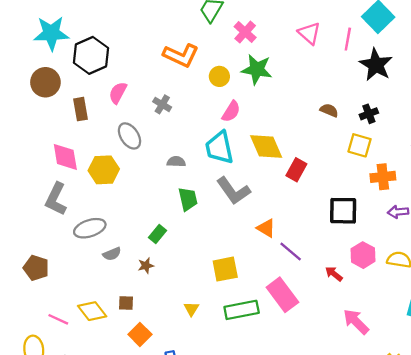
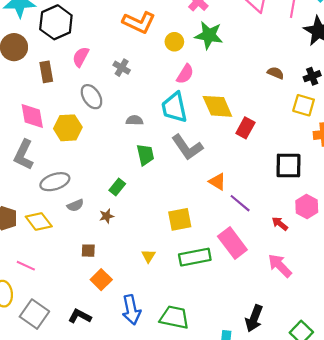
yellow diamond: (92, 311) -> (39, 222), moved
pink arrow: (356, 322) -> (280, 266), moved

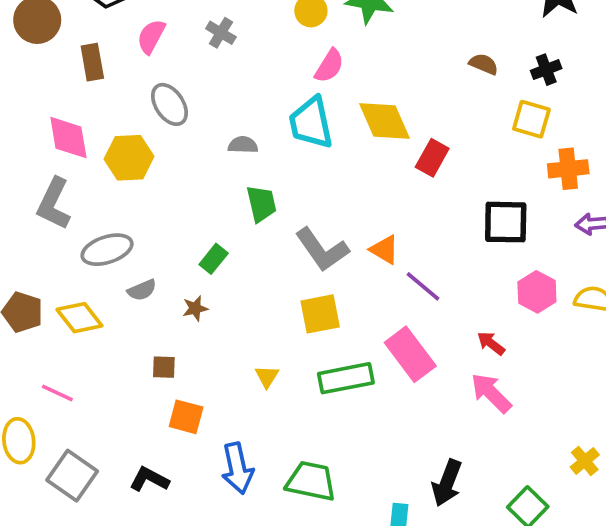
gray cross: (122, 68) -> (221, 33), moved
gray L-shape: (187, 147) -> (322, 250), moved
red arrow: (280, 224) -> (491, 343), moved
orange square: (101, 280) -> (186, 417), turned -30

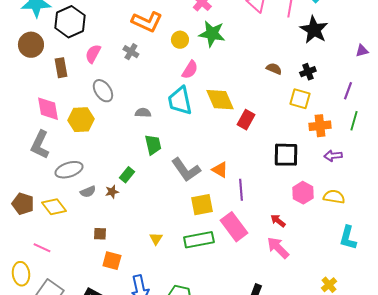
purple line: (423, 286) -> (241, 190), turned 45
brown star: (195, 308) -> (112, 192), moved
yellow square: (320, 314) -> (202, 205), moved

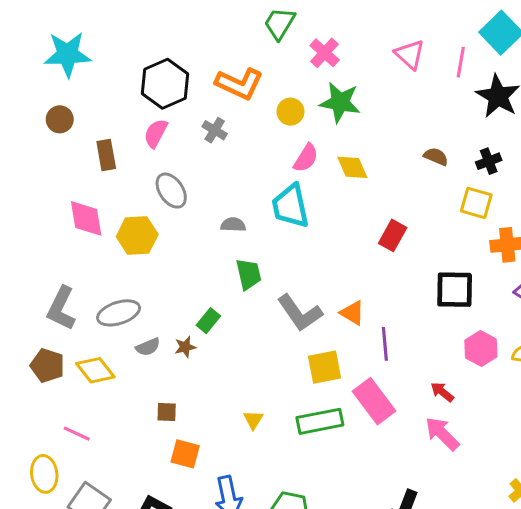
black hexagon: (70, 22) -> (165, 84), moved
brown circle: (31, 45) -> (60, 119), size x0.7
yellow diamond: (220, 100) -> (352, 167), moved, size x0.7
gray L-shape: (40, 145) -> (61, 308), moved

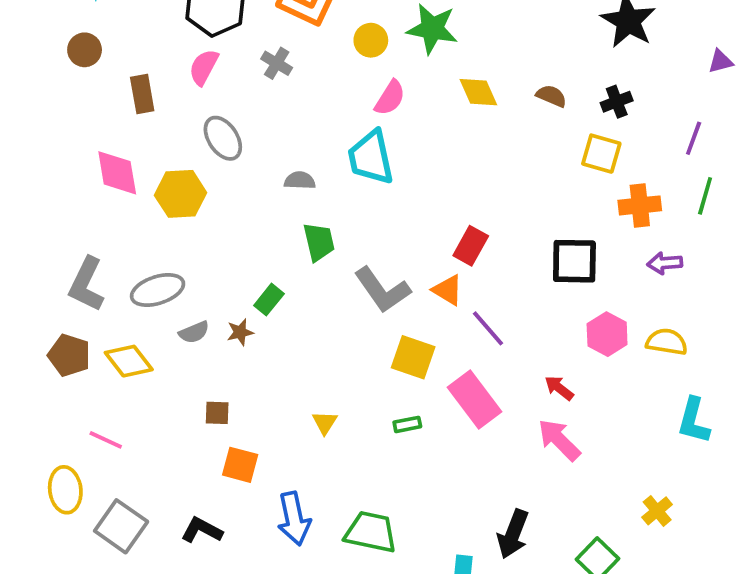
yellow diamond: (352, 167) -> (478, 92), moved
red rectangle: (393, 235) -> (471, 246), moved
purple line: (385, 344) -> (488, 328), turned -36
yellow square: (325, 367) -> (413, 357), turned 30
green rectangle: (320, 421) -> (407, 424), size x0.5

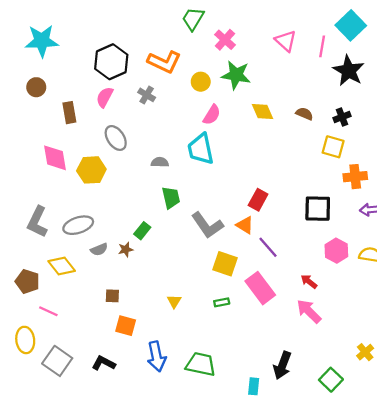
brown pentagon: (69, 355) -> (27, 281), moved

